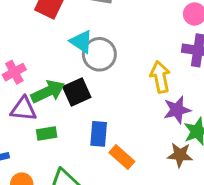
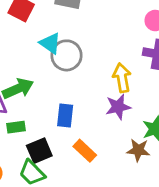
black square: (77, 92) -> (39, 151), moved
purple star: (177, 110) -> (118, 107), moved
blue rectangle: (99, 134) -> (65, 115), moved

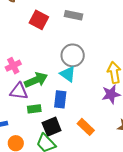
cyan triangle: (50, 43) -> (68, 74), moved
blue rectangle: (65, 115) -> (60, 99), moved

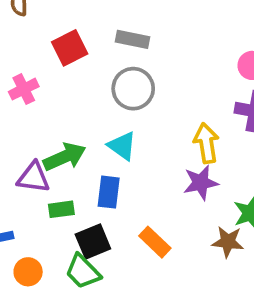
red square: (39, 20) -> (70, 48), turned 36
gray circle: (73, 55) -> (133, 89), moved
pink cross: (13, 66) -> (24, 89), moved

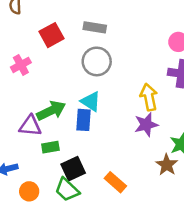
blue rectangle: (109, 192) -> (83, 120), moved
orange rectangle: (155, 242) -> (115, 182), moved
brown star: (228, 242) -> (167, 165), turned 30

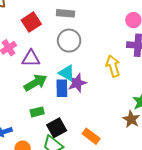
purple star: (146, 125) -> (77, 83), moved
purple triangle: (30, 126) -> (31, 58), moved

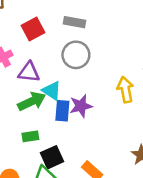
cyan triangle: (67, 73) -> (52, 91), moved

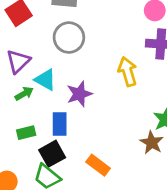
purple triangle: (29, 72) -> (18, 61), turned -45
green arrow: (32, 101) -> (24, 94), size x0.6
blue rectangle: (62, 111) -> (60, 124), moved

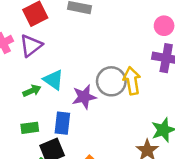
gray circle: (69, 38) -> (111, 81), moved
purple triangle: (18, 61) -> (31, 46), moved

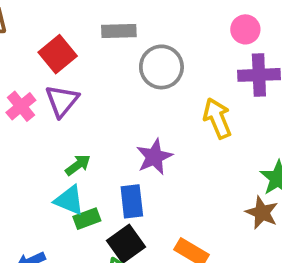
cyan triangle: (53, 80) -> (69, 200), moved
gray circle: (111, 81) -> (161, 67), moved

